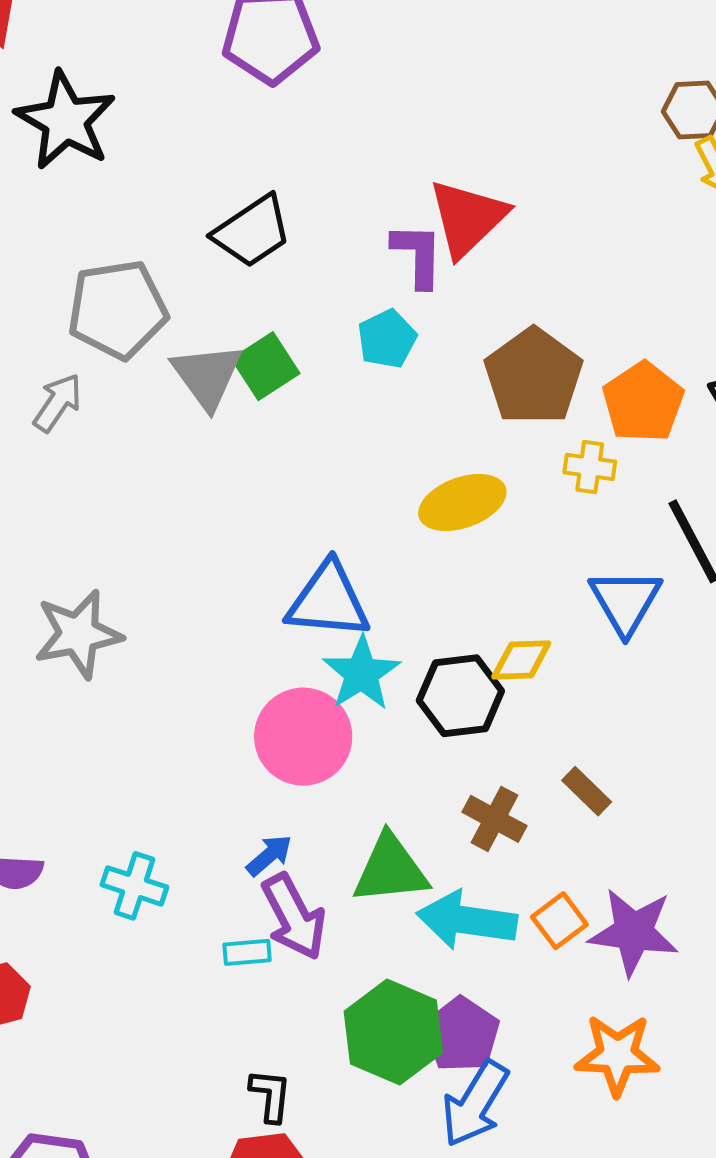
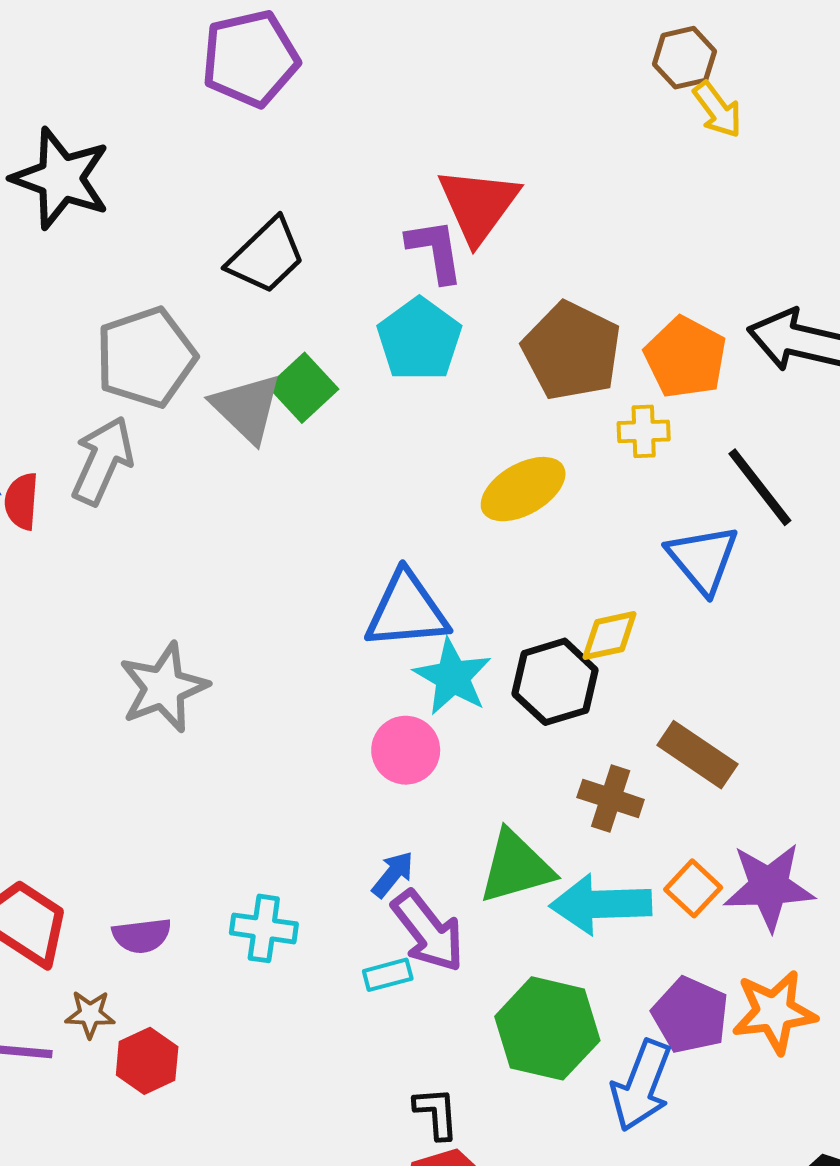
cyan pentagon: (387, 339) -> (419, 339), size x1.4
gray arrow: (58, 403) -> (102, 461), size x1.4
pink circle: (303, 737) -> (406, 750), size x0.7
brown rectangle: (587, 791) -> (697, 755), size x1.5
purple pentagon: (462, 1034) -> (690, 1015), moved

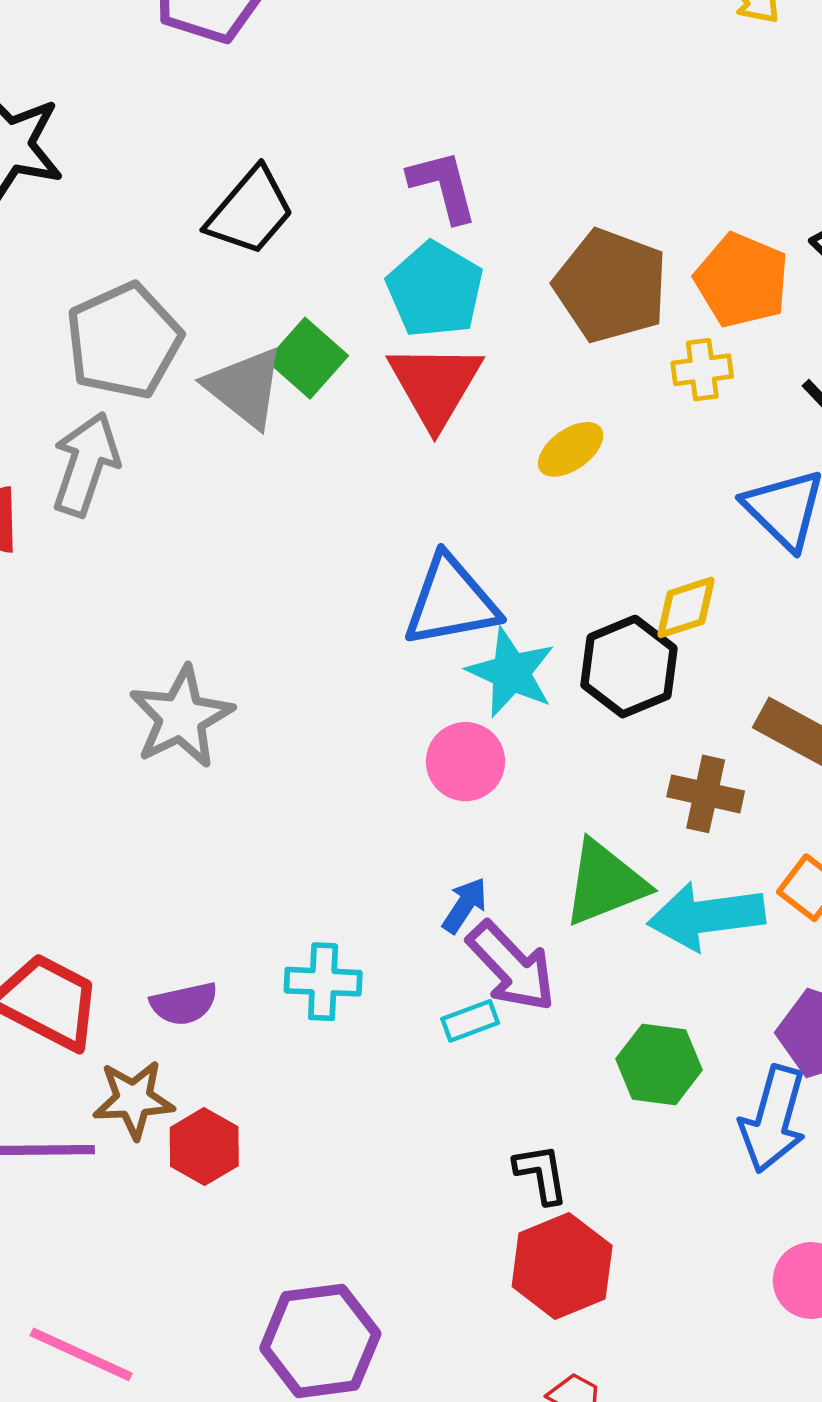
red triangle: (478, 205) -> (435, 385), moved
yellow ellipse: (523, 489) -> (571, 449), size x0.7
brown star: (90, 1014) -> (134, 1099), size x1.4
green hexagon: (547, 1028) -> (659, 1064), size x0.7

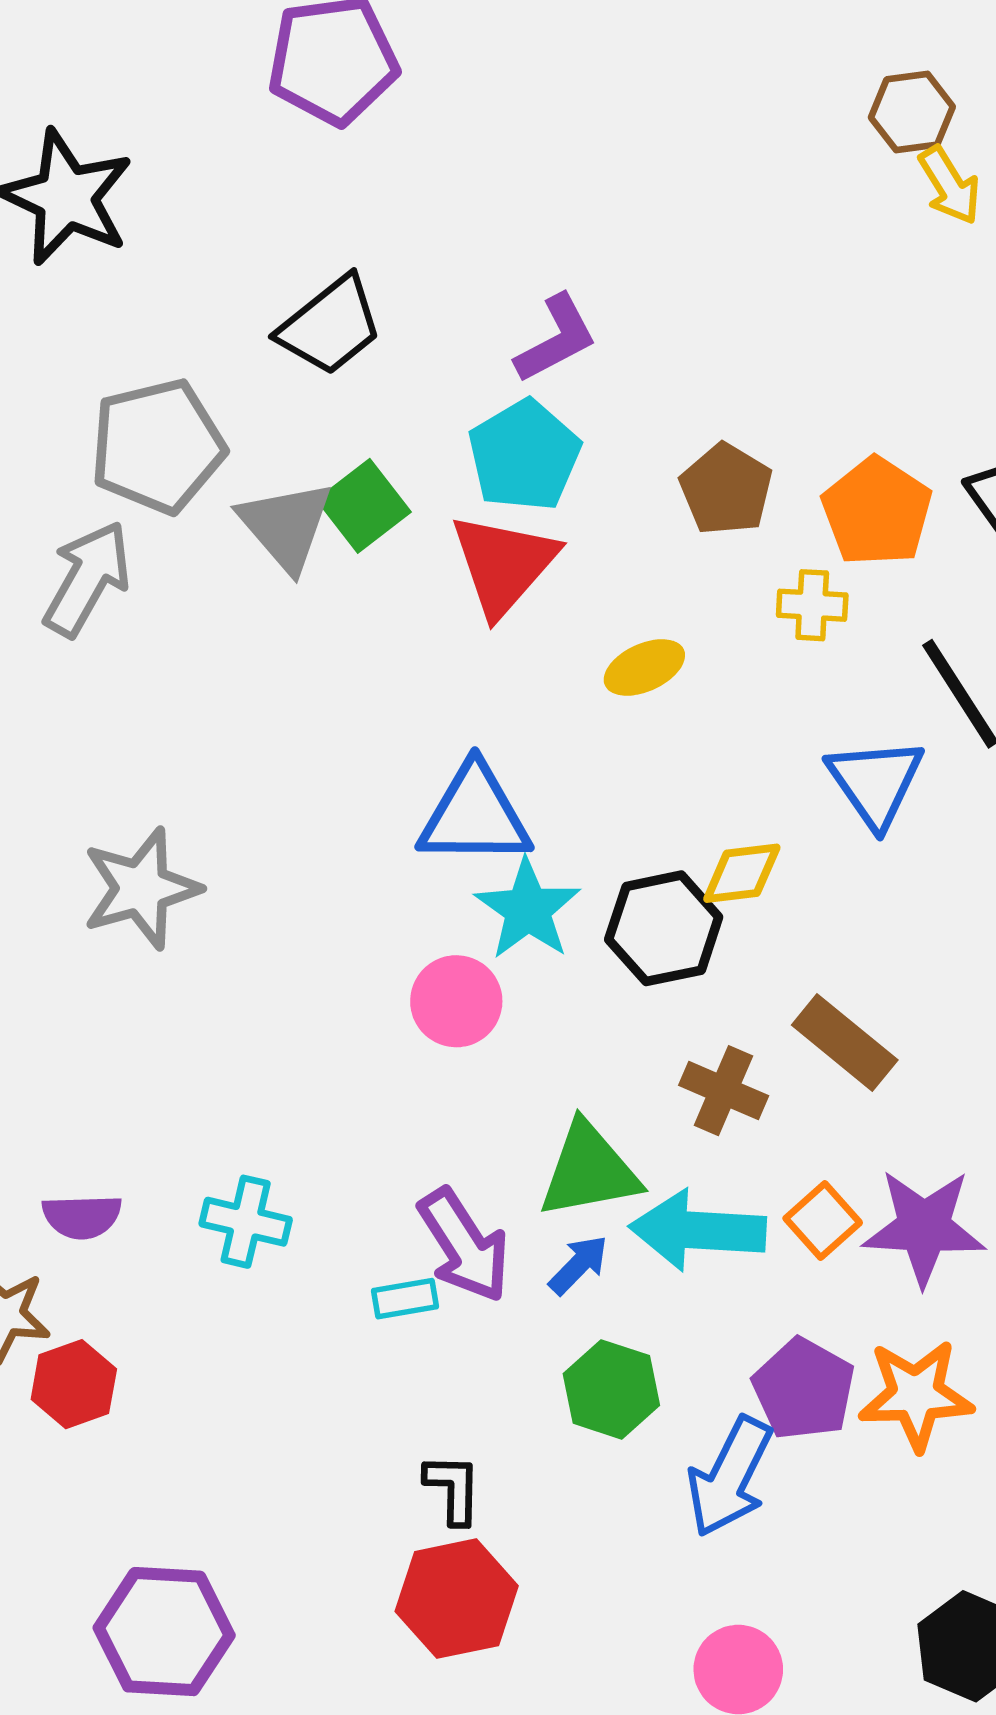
purple L-shape: (443, 186) -> (556, 339), turned 66
brown pentagon: (611, 286) -> (726, 489), size x0.7
blue arrow: (465, 905) -> (578, 1265), moved

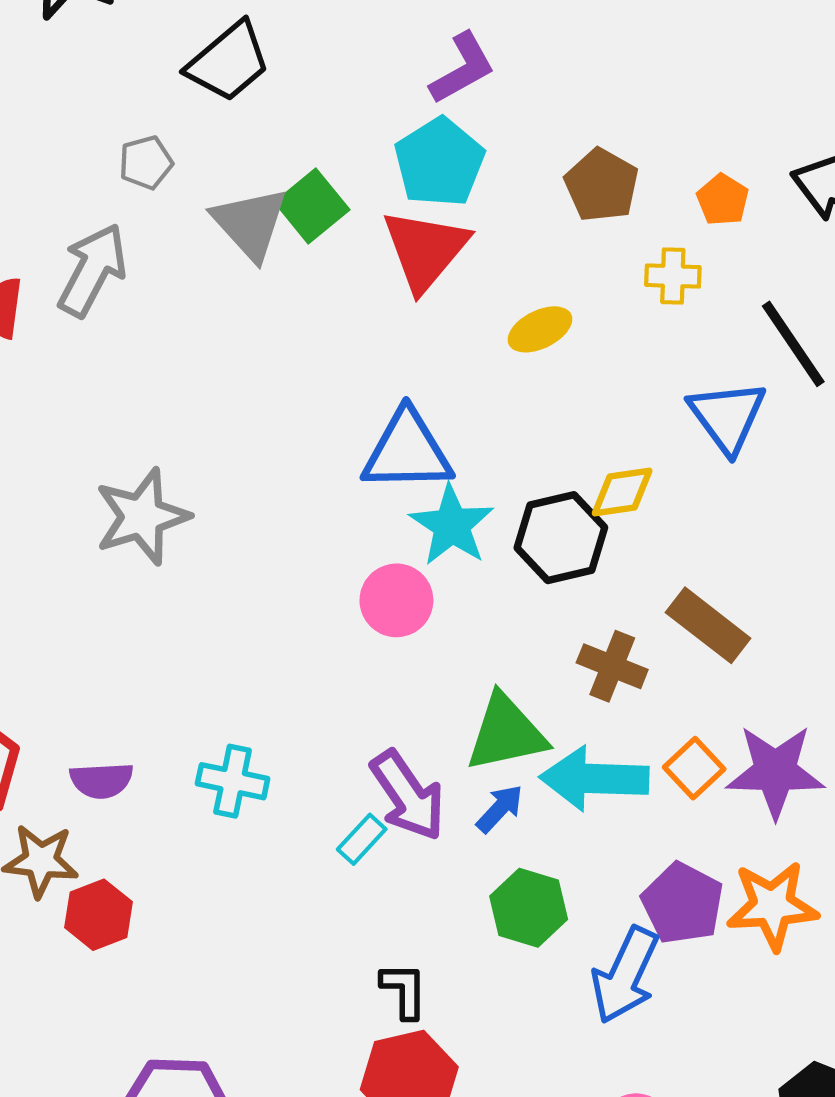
black trapezoid: (330, 326) -> (228, 62), moved
gray pentagon: (158, 446) -> (146, 163), size x0.5
orange pentagon: (877, 512) -> (723, 200), size x0.6
cyan rectangle: (405, 1299) -> (362, 839), turned -36

